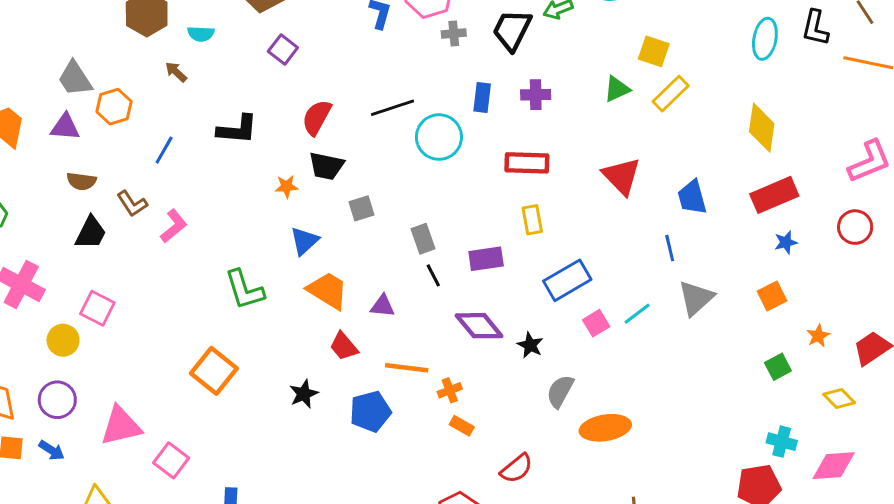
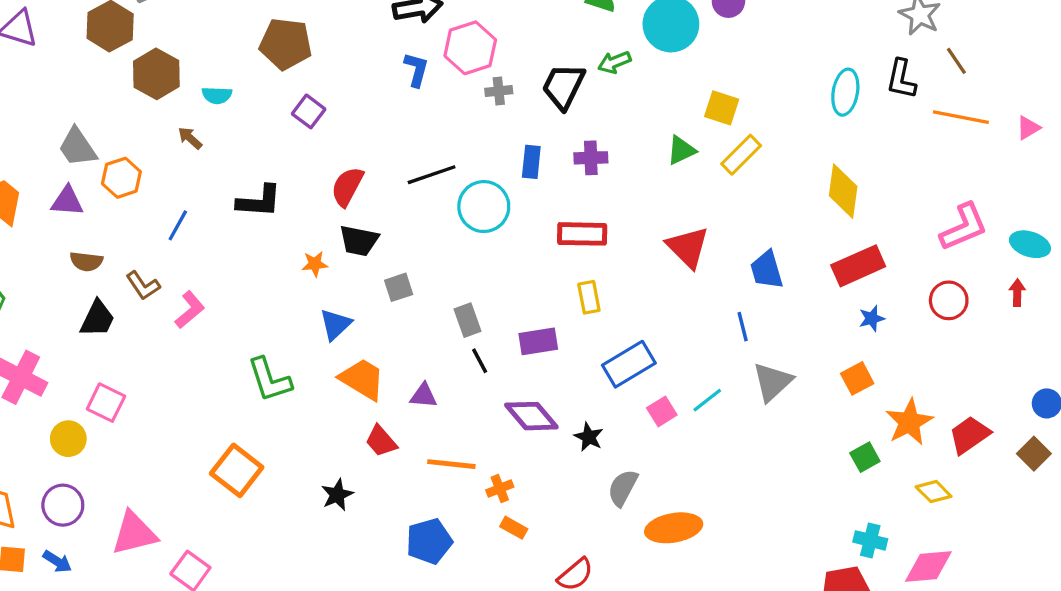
orange star: (818, 336) -> (909, 422), size x1.8
blue pentagon: (370, 411) -> (429, 541), moved

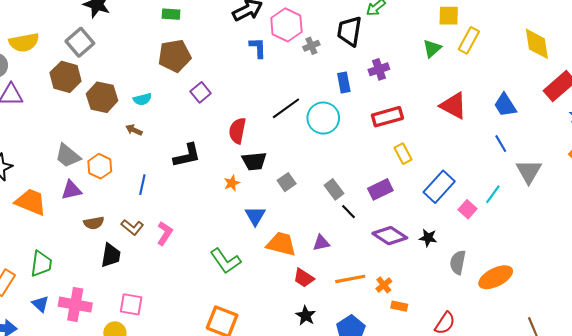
purple square: (309, 111) -> (201, 92), turned 30
black star: (337, 495) -> (306, 316), moved

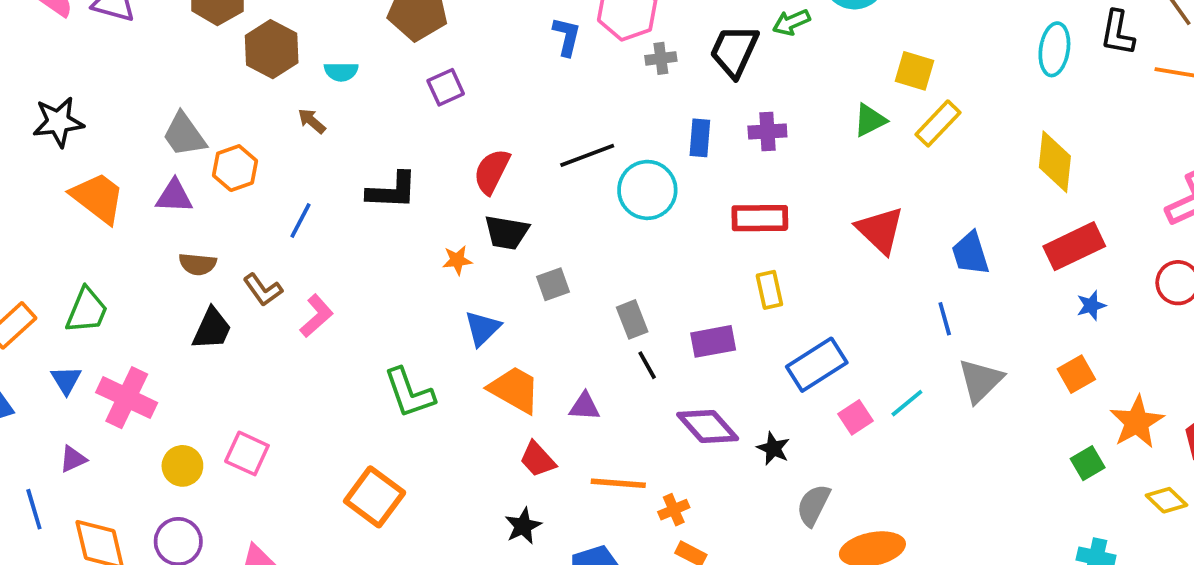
pink square: (131, 304) -> (247, 453), moved

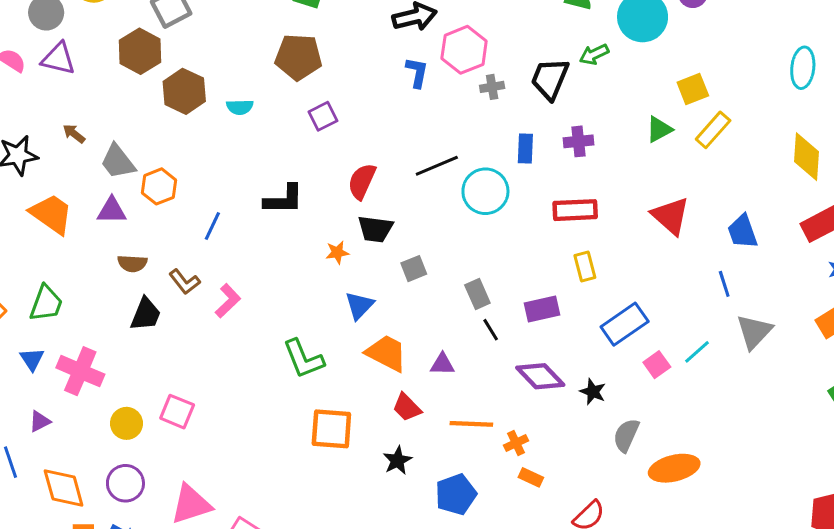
yellow square: (914, 71) -> (693, 89), turned -36
brown arrow: (312, 121) -> (74, 134), moved
orange square: (375, 497) -> (331, 429), moved, turned -30

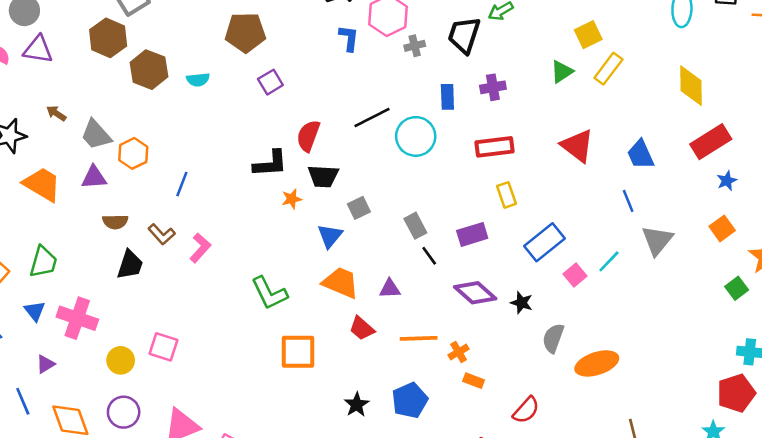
black L-shape: (284, 200) -> (270, 164), moved
blue triangle: (359, 306) -> (330, 236), moved
black star: (397, 461) -> (357, 405), moved

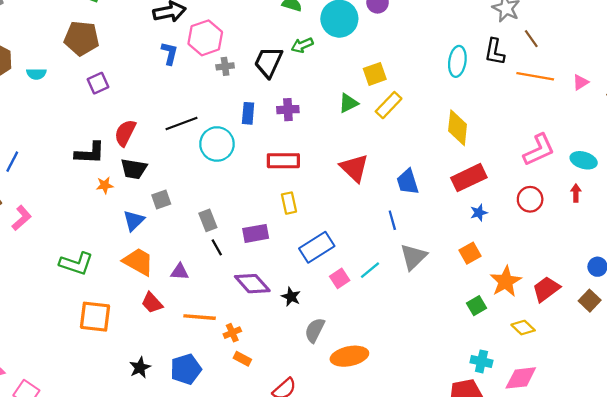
green L-shape: (269, 293) -> (76, 263), turned -52

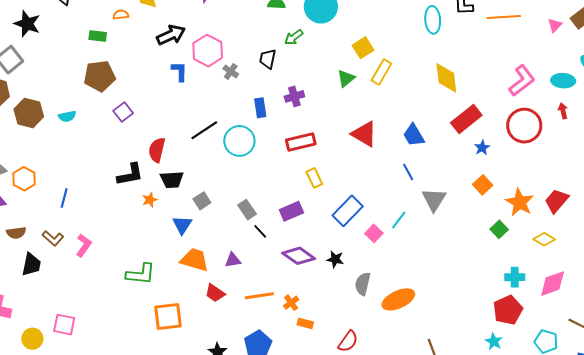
black trapezoid: (268, 62) -> (268, 59), size x0.7
gray cross: (225, 66) -> (231, 71), turned -35
pink triangle: (581, 82) -> (555, 25), moved
red circle: (530, 199) -> (524, 126), size x1.5

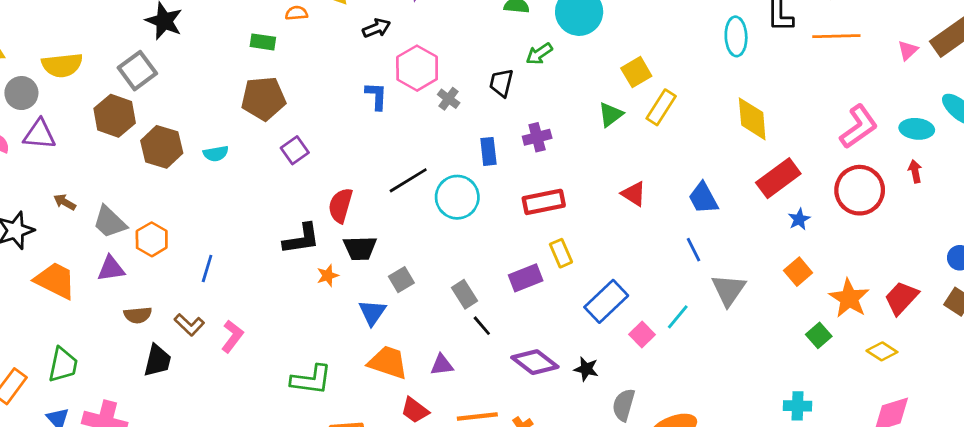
black arrow: (171, 35) -> (377, 28), moved, size x0.7
red triangle: (364, 134) -> (634, 194), size x0.7
purple rectangle: (291, 211) -> (526, 278), moved
cyan cross: (515, 277) -> (798, 406), moved

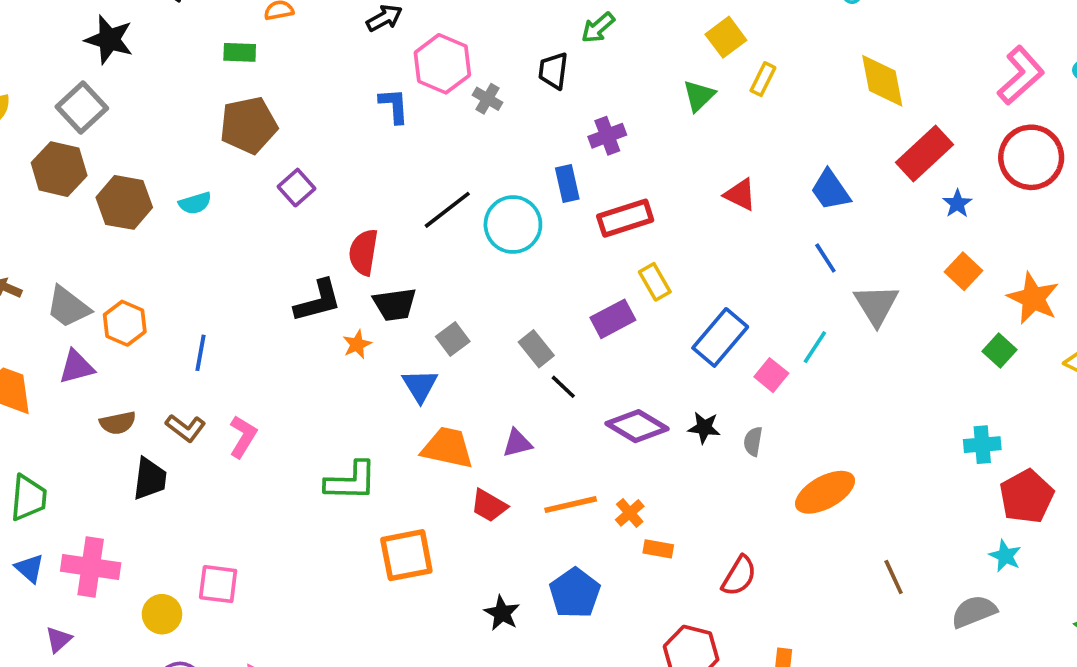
yellow rectangle: (661, 107) -> (763, 79), size x0.7
blue rectangle: (488, 151) -> (567, 184), moved
gray semicircle: (624, 405) -> (753, 441), moved, size x0.7

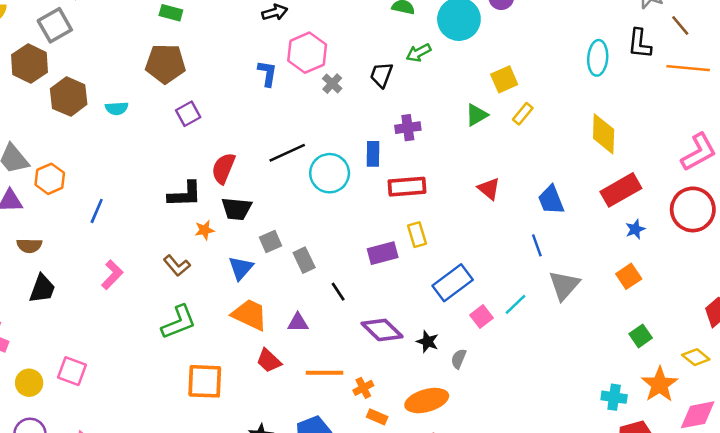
orange star: (1033, 298) -> (660, 384), moved
gray rectangle: (536, 349) -> (304, 260), moved
brown L-shape: (186, 428) -> (177, 266), moved
green L-shape: (351, 481) -> (179, 322), turned -36
orange ellipse: (825, 492) -> (427, 401), moved

